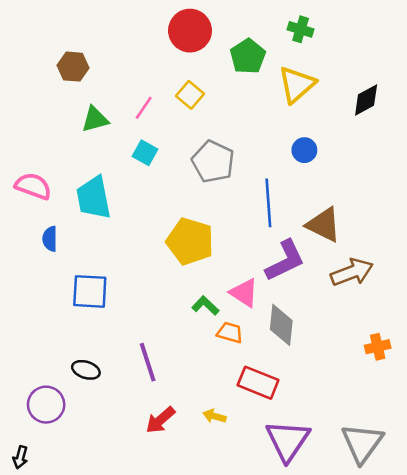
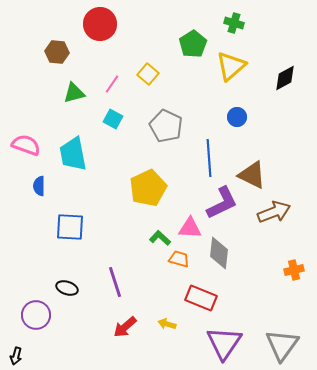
red circle: (190, 31) -> (100, 24), moved
yellow pentagon: (190, 241) -> (148, 188), turned 30
pink triangle: (244, 293) -> (190, 228), turned -30

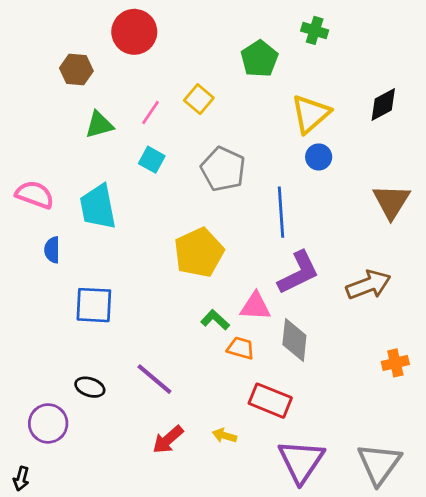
yellow triangle: (231, 66) -> (311, 114), moved
brown triangle: (252, 175) -> (391, 201), moved, turned 36
purple line: (115, 282) -> (154, 379), turned -32

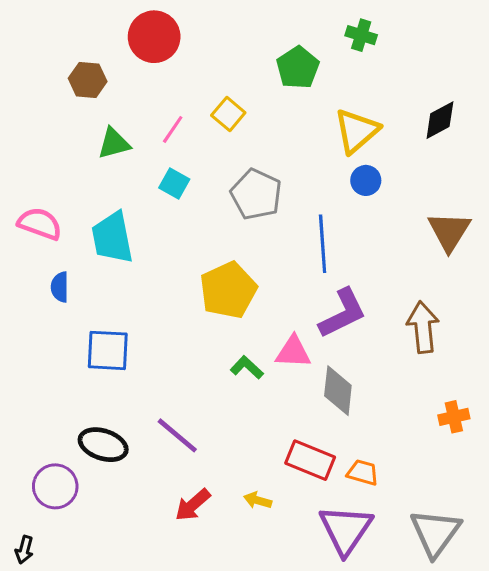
brown arrow: (368, 285) -> (423, 327), turned -75
orange trapezoid: (241, 348) -> (363, 472), moved
black ellipse: (90, 387) -> (103, 445), size x1.4

